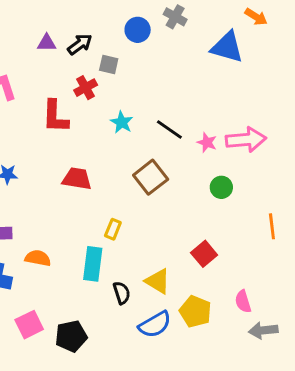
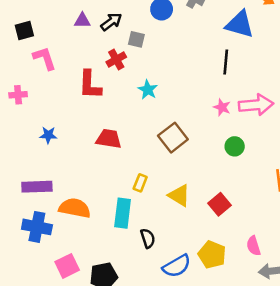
black line: (169, 130) -> (226, 62), moved, turned 60
orange semicircle: (38, 258) -> (75, 208), size x1.4
yellow triangle: (158, 281) -> (179, 195), moved

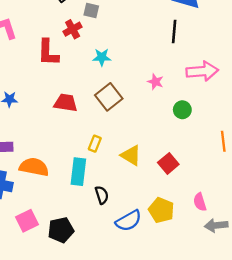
cyan star: (148, 90) -> (102, 57), turned -30
pink star: (222, 107) -> (155, 82), moved
brown square: (173, 138) -> (109, 97), moved

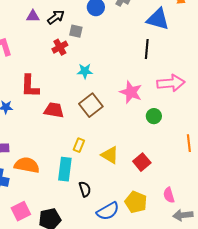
red L-shape: (48, 53) -> (30, 86), moved
pink star: (155, 82) -> (131, 92), size x1.6

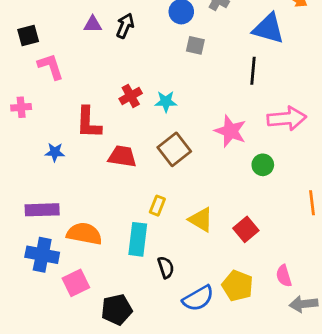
black arrow: (56, 17) -> (125, 26), turned -30
gray square: (76, 31) -> (195, 45), moved
red cross: (60, 47) -> (131, 96), moved
pink square: (21, 211) -> (76, 283), moved

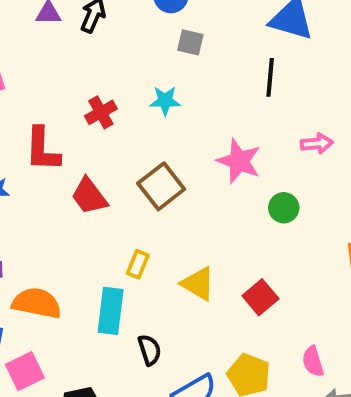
cyan star: (166, 102) -> (165, 101), moved
pink arrow: (287, 118) -> (317, 144), size x0.6
red trapezoid: (122, 156) -> (89, 196), turned -136

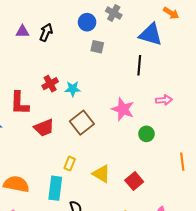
cyan star: (165, 101) -> (73, 89), moved
red trapezoid: (89, 196) -> (44, 128), turned -75

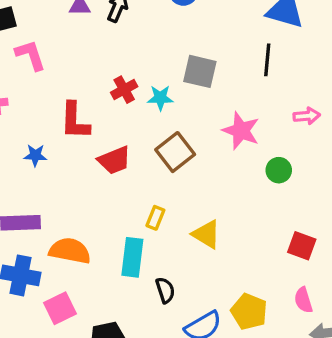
gray square: (97, 47) -> (200, 71), moved, size x1.5
red square: (134, 181) -> (302, 246), moved, turned -30

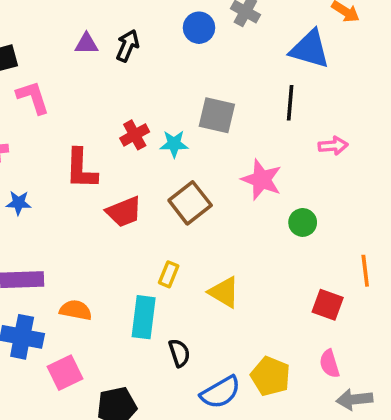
pink arrow: (307, 116) -> (333, 146), moved
blue star: (35, 155) -> (18, 203), moved
orange semicircle: (70, 251) -> (76, 310), size x0.7

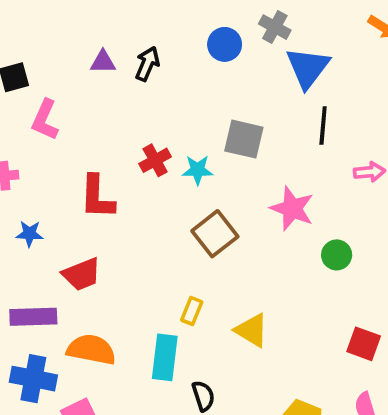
blue triangle: (310, 49) -> (308, 68), moved, turned 51
pink L-shape: (33, 97) -> (45, 120), turned -138
red trapezoid: (124, 212) -> (82, 274), moved
orange semicircle: (76, 310) -> (91, 350), size x1.4

